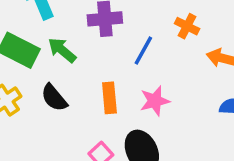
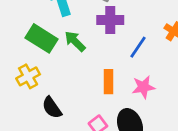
black semicircle: (54, 98) -> (52, 108), moved

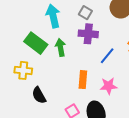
green arrow: (75, 41) -> (61, 47), turned 30
yellow cross: (28, 76) -> (23, 70), turned 30

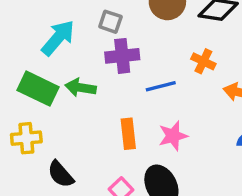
cyan arrow: (53, 16) -> (58, 38), turned 65
green arrow: (61, 47) -> (81, 88), turned -60
blue line: (107, 56) -> (161, 86), turned 48

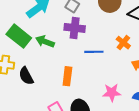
pink star: (173, 136) -> (112, 93), moved
black semicircle: (61, 174) -> (26, 76), moved

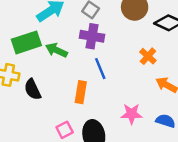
green rectangle: (19, 36) -> (26, 42), turned -60
blue line: (94, 52) -> (100, 69), moved, turned 66

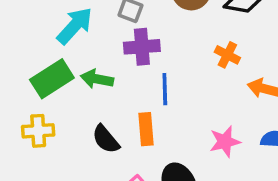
blue line: (100, 69) -> (165, 89), turned 35
black semicircle: (33, 89) -> (106, 139), moved

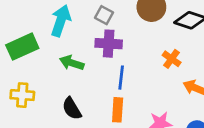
cyan arrow: (75, 26) -> (61, 21), turned -32
green rectangle: (52, 79) -> (22, 47), moved
orange rectangle: (146, 129) -> (118, 110), moved

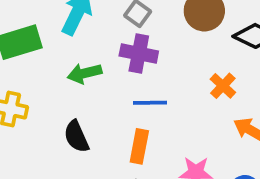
green arrow: (72, 63) -> (85, 73), turned -40
blue line: (121, 78) -> (150, 103), turned 75

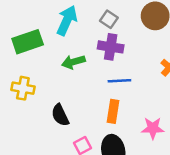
black semicircle: (76, 137) -> (60, 115), moved

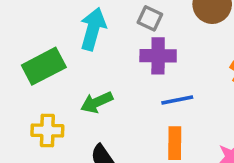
green arrow: (73, 62) -> (97, 102), moved

